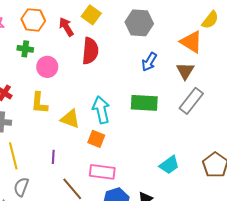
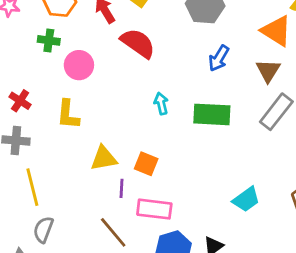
red semicircle: (90, 51) -> (138, 43), turned -60
cyan arrow: (101, 110) -> (161, 103), moved, size x0.6
yellow triangle: (70, 119) -> (104, 158), moved, turned -30
purple line: (53, 157) -> (121, 188), moved

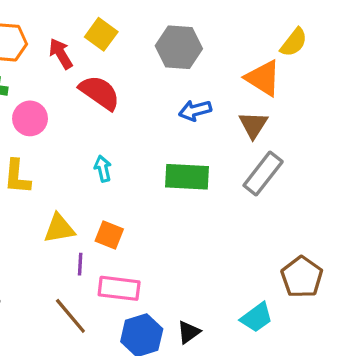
blue arrow: (219, 58) -> (195, 110), turned 44
cyan arrow: (161, 103) -> (103, 169), moved
cyan trapezoid: (246, 199) -> (257, 317), moved

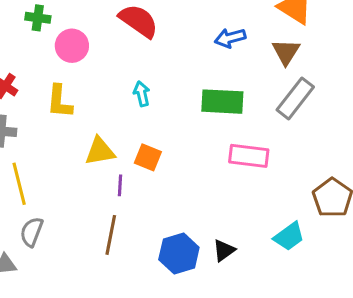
pink rectangle: (119, 288) -> (249, 156), moved
brown line: (70, 316) -> (111, 235), turned 51

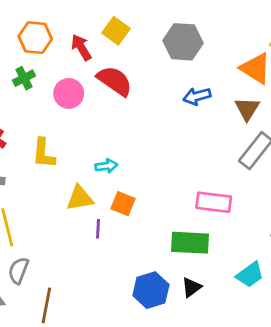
green cross: (38, 18) -> (24, 78), turned -35
pink circle: (72, 46) -> (69, 93), moved
cyan arrow: (142, 94) -> (106, 166), moved, turned 95
green rectangle: (222, 102) -> (190, 243), moved
brown line: (111, 235) -> (46, 305), moved

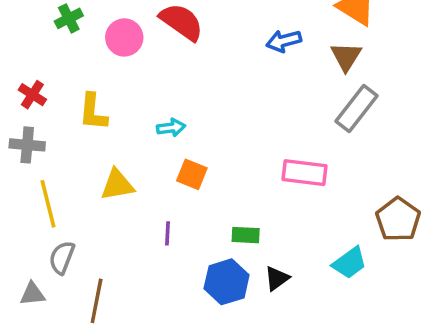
yellow triangle: (80, 198) -> (117, 185), moved
purple line: (98, 229) -> (168, 233), moved
green rectangle: (190, 243) -> (246, 235), moved, size x0.6

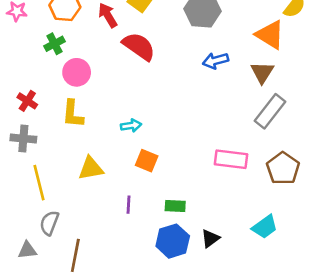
pink circle: (124, 37) -> (77, 72), moved
brown pentagon: (398, 219) -> (283, 168), moved
green rectangle: (246, 235) -> (175, 206), moved

